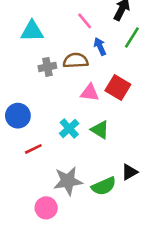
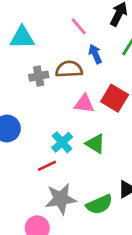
red line: (33, 149) -> (47, 166), moved

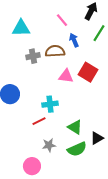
cyan cross: (62, 142) -> (50, 104), turned 35
green triangle: (95, 144) -> (75, 127), moved
gray star: (61, 199) -> (49, 145), size x0.6

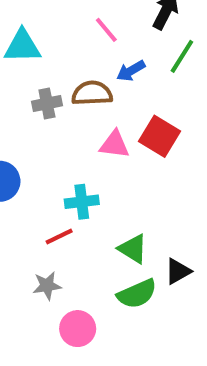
blue arrow: (74, 40) -> (131, 71), turned -96
gray star: (49, 145) -> (47, 286), moved
pink circle: (32, 166) -> (78, 329), moved

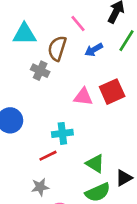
brown semicircle: (92, 93) -> (57, 48), moved, turned -70
gray cross: (47, 104) -> (40, 71), turned 36
red square: (159, 136) -> (112, 92), turned 35

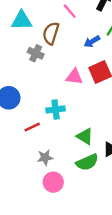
blue arrow: (94, 50) -> (92, 42), moved
red line: (48, 156) -> (32, 127), moved
gray star: (40, 187) -> (45, 158), moved

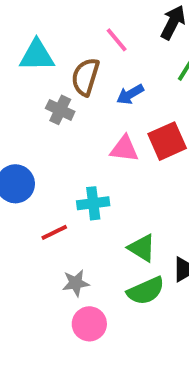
blue arrow: (92, 42) -> (130, 94), moved

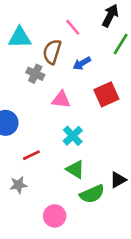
pink triangle: (124, 149) -> (61, 100), moved
cyan cross: (93, 203) -> (73, 136), moved, turned -36
green triangle: (142, 248) -> (75, 169), moved
gray star: (76, 283) -> (18, 185), moved

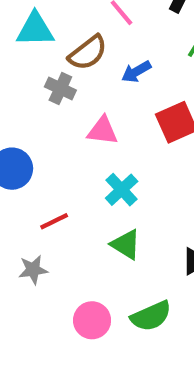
brown semicircle: (52, 52) -> (88, 53), turned -145
green semicircle: (92, 194) -> (151, 316), moved

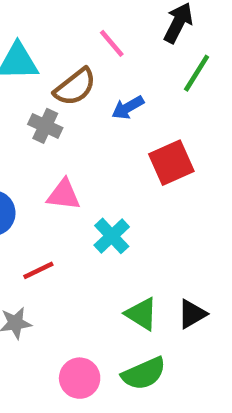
pink triangle: (103, 131) -> (64, 195), moved
green triangle: (126, 244) -> (142, 314), moved

